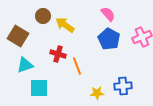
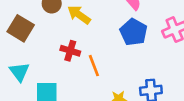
cyan triangle: (25, 65) -> (19, 72), moved, turned -48

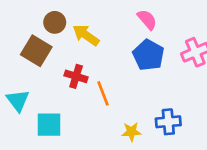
brown square: (21, 28) -> (36, 51), moved

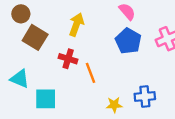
brown circle: (55, 22) -> (21, 14), moved
yellow arrow: (86, 35) -> (76, 24), turned 75
cyan triangle: (18, 100) -> (20, 79), turned -30

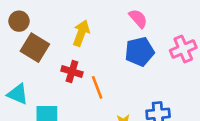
blue pentagon: (128, 41) -> (140, 52), turned 30

